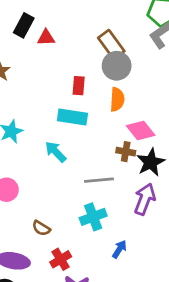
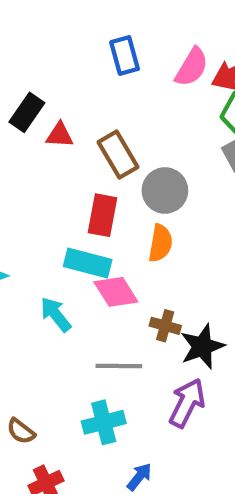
brown rectangle: (111, 45) -> (118, 155), moved
red rectangle: (79, 86) -> (103, 215), size x1.4
pink diamond: (141, 130) -> (116, 292), moved

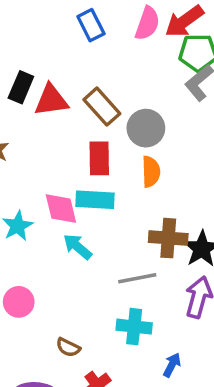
red triangle: (60, 135) -> (51, 100), size x1.5
pink diamond: (116, 292) -> (61, 209), moved, turned 30
brown cross: (165, 326) -> (168, 238), size x1.5
cyan cross: (104, 422) -> (134, 327), turned 32

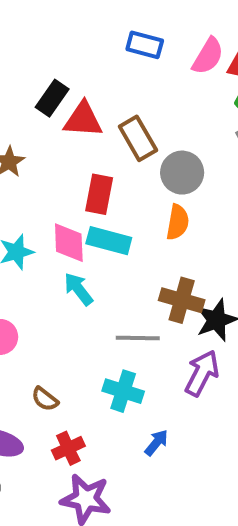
blue rectangle: (91, 25) -> (145, 45), turned -60
red rectangle: (99, 158) -> (99, 194), moved

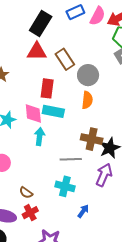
blue rectangle: (145, 45) -> (75, 12), moved, turned -36
black rectangle: (52, 98) -> (41, 23), moved, size x1.4
cyan arrow: (78, 289) -> (40, 137), turned 48
red cross: (68, 448) -> (30, 213), moved

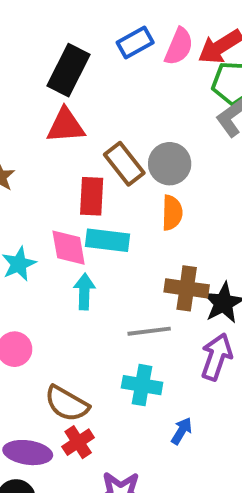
brown rectangle: (65, 59) -> (124, 164), moved
brown semicircle: (26, 193) -> (67, 404), size x1.6

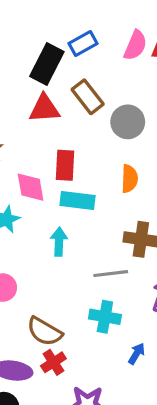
blue rectangle: (135, 42) -> (83, 43), moved
brown rectangle: (124, 164) -> (88, 97), moved
gray circle: (170, 164) -> (128, 122), moved
pink diamond: (69, 248) -> (31, 187), moved

